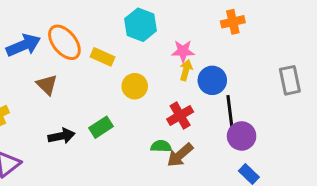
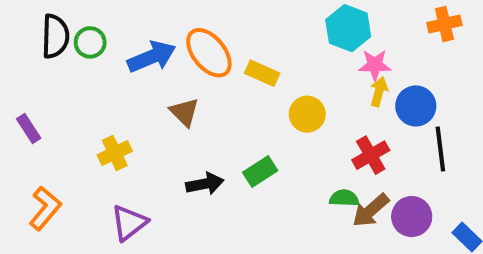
cyan hexagon: (141, 25) -> (348, 28), moved
purple circle: (242, 136) -> (412, 217), moved

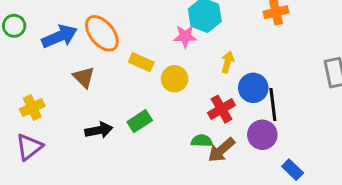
pink star: (375, 65) -> (185, 36), moved
yellow rectangle: (262, 73) -> (141, 62), moved
blue circle: (416, 106) -> (253, 88), moved
purple circle: (412, 217) -> (262, 135), moved
purple triangle: (129, 223) -> (29, 147), moved

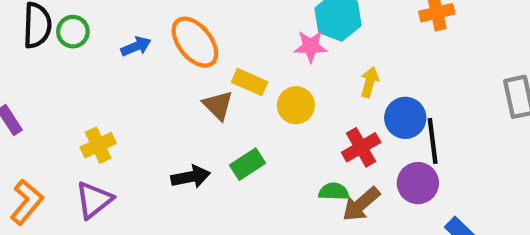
blue arrow: (60, 36) -> (136, 46), size x0.6
brown triangle: (84, 77) -> (218, 105), moved

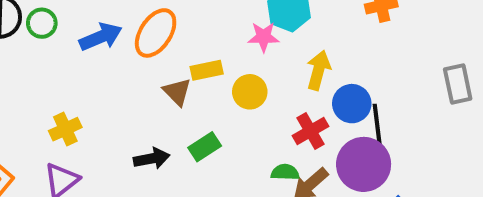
orange ellipse: (195, 42) -> (156, 33), turned 72
blue arrow: (136, 46) -> (101, 37), size x1.5
yellow rectangle: (250, 82) -> (207, 70), turned -36
yellow arrow: (369, 82) -> (318, 70), size x1.4
purple circle: (418, 183) -> (364, 164), size x1.4

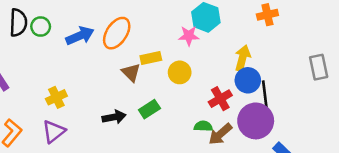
yellow arrow: (318, 70) -> (243, 58), moved

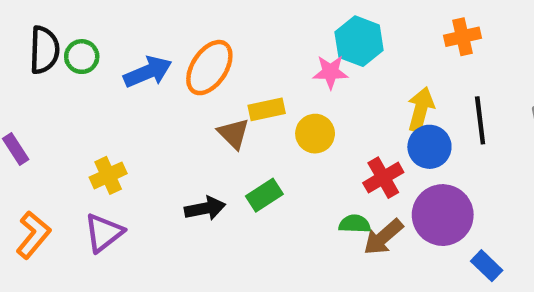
black line: (265, 95) -> (480, 120), moved

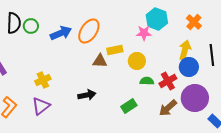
orange cross: (463, 37) -> (194, 22), moved, turned -35
brown triangle: (234, 134) -> (100, 61), turned -42
green rectangle: (264, 195) -> (129, 106), moved
green semicircle: (355, 224) -> (147, 81), moved

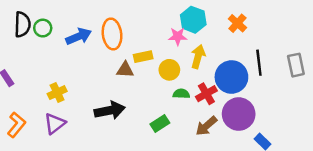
orange ellipse: (89, 31) -> (112, 34), turned -40
yellow arrow: (185, 50) -> (198, 57), moved
blue circle: (189, 67) -> (231, 77), size x1.4
black arrow: (87, 95) -> (110, 110), size x1.4

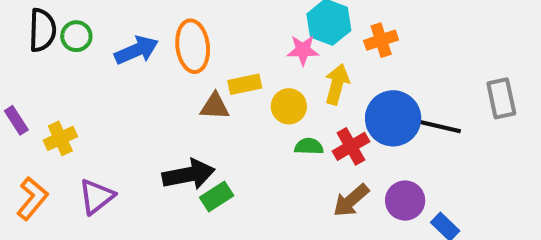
orange cross: (237, 23) -> (381, 40), moved, turned 30
black line: (259, 63) -> (439, 126), moved, turned -70
yellow cross: (57, 93) -> (60, 138), moved
purple circle: (239, 114) -> (405, 201), moved, size x0.7
green rectangle: (160, 124) -> (217, 197), moved

